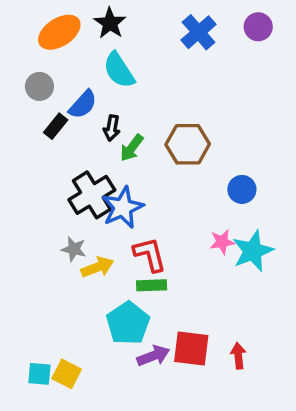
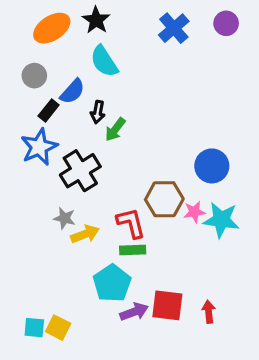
brown hexagon: (188, 144) -> (164, 199), moved
blue circle: (242, 189) -> (212, 166), size x1.4
blue star: (123, 208) -> (39, 147), moved
cyan star: (253, 251) -> (221, 220), turned 30

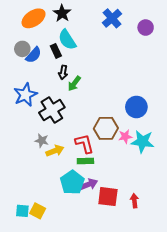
purple circle: (226, 23) -> (146, 28), moved
blue semicircle: (72, 91) -> (34, 55), moved
black rectangle: (49, 110) -> (56, 51), moved, turned -64
purple arrow: (134, 312) -> (89, 184), moved

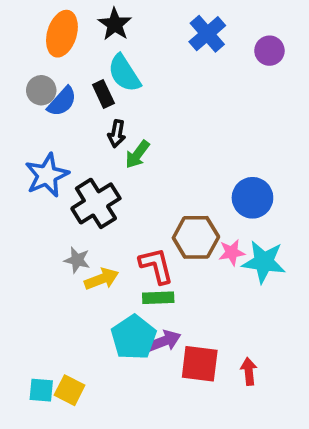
orange ellipse: (34, 18) -> (62, 34), turned -40

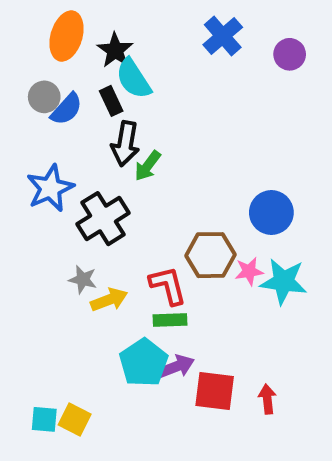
black star: (115, 24) -> (115, 50), moved
black arrow: (117, 134) -> (125, 144), size x1.5

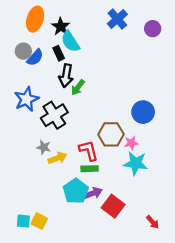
cyan star: (284, 281) -> (136, 163), moved
red square: (215, 391) -> (113, 206), turned 30
red arrow: (267, 399) -> (153, 222), moved, turned 144

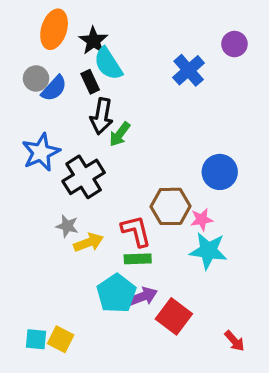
blue cross: (117, 19) -> (189, 70), moved

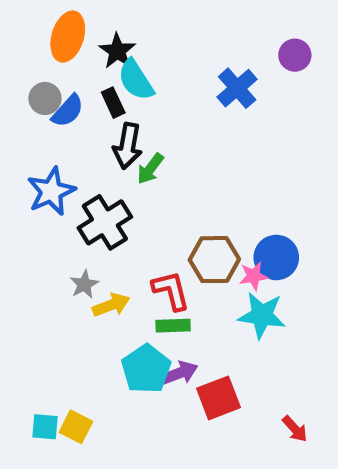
blue circle: (220, 172) -> (276, 257), moved
gray star: (67, 226) -> (84, 284), turned 30
red square: (174, 316) -> (218, 398), turned 32

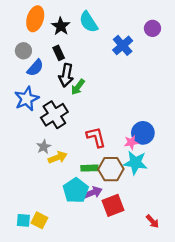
cyan semicircle: (136, 80) -> (89, 22), moved
blue semicircle: (68, 111) -> (35, 68), moved
brown hexagon: (214, 260) -> (111, 169), moved
red L-shape: (171, 291) -> (96, 137), moved

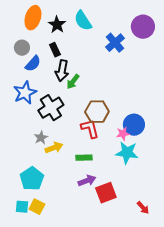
purple circle: (152, 28) -> (143, 27), size x1.5
brown hexagon: (111, 169) -> (97, 112), moved
cyan pentagon: (76, 190) -> (32, 179), moved

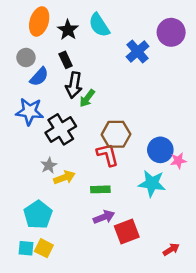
blue star: (25, 93) -> (30, 111), turned 30
pink star: (123, 134) -> (178, 161), moved
red arrow: (143, 208) -> (171, 249), turned -80

